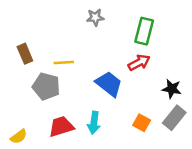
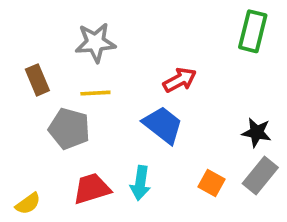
gray star: (95, 17) -> (95, 43), moved, size x1.5
green rectangle: (144, 31) -> (253, 31), moved
red arrow: (139, 63) -> (180, 80), moved

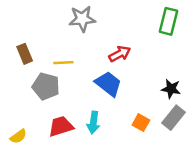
gray star: (95, 43) -> (82, 19), moved

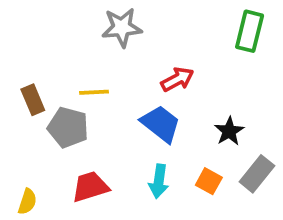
brown rectangle: (25, 54) -> (33, 100), moved
black star: (171, 89) -> (229, 131), moved, turned 30
cyan arrow: (93, 123) -> (159, 181), moved
yellow semicircle: (18, 136) -> (27, 202), turned -36

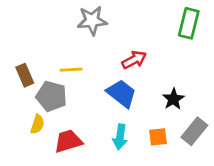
orange square: (209, 181) -> (158, 137), turned -36
yellow semicircle: (27, 202) -> (37, 124), moved

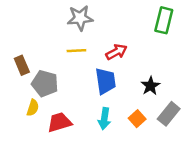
yellow line: (71, 70) -> (76, 51), moved
blue trapezoid: (121, 93) -> (106, 81), turned 44
orange square: (158, 137) -> (137, 119), turned -35

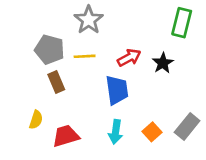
gray star: (80, 18) -> (89, 20), turned -30
brown rectangle: (22, 65) -> (56, 82), moved
gray pentagon: (45, 83) -> (49, 50), moved
black star: (150, 86) -> (163, 63), moved

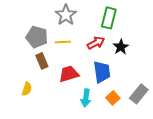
green rectangle: (182, 23) -> (109, 18), moved
blue trapezoid: (117, 90) -> (102, 72), moved
red trapezoid: (66, 136) -> (69, 74), moved

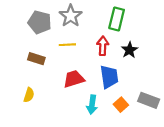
gray pentagon: (37, 37) -> (40, 22), moved
red arrow: (96, 43) -> (103, 46), turned -60
brown rectangle: (42, 61) -> (36, 59), moved, turned -49
gray rectangle: (139, 94) -> (149, 100), turned 72

